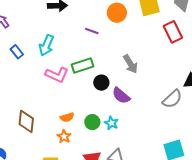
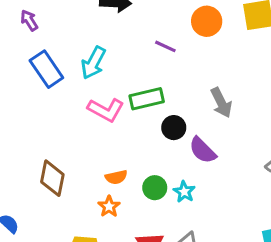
blue rectangle: (17, 52) -> (46, 69), size x1.6

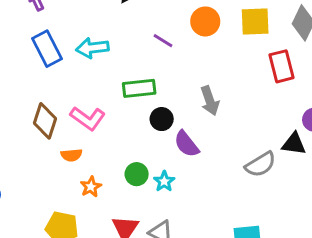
cyan arrow: (93, 63) -> (92, 48), turned 48
pink L-shape: (106, 110) -> (88, 118), moved
orange semicircle: (116, 177) -> (71, 155), moved
brown diamond: (52, 178) -> (45, 121), moved

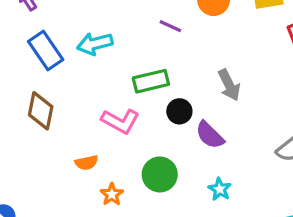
pink L-shape: (88, 118) -> (120, 121), moved
brown diamond: (45, 121) -> (41, 111), moved
green circle: (137, 174) -> (160, 174), size x1.4
cyan star: (164, 181) -> (220, 189), moved

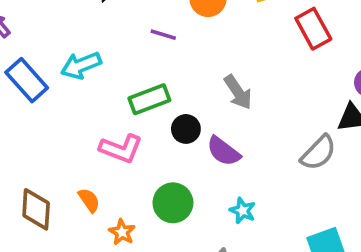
brown diamond: (41, 111) -> (36, 209), moved
orange semicircle: (87, 163) -> (89, 200), turned -105

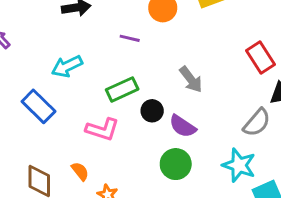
red rectangle: (313, 29) -> (261, 57), moved
blue rectangle: (27, 80) -> (38, 106), moved
green circle: (173, 203) -> (176, 164), moved
cyan star: (243, 211) -> (239, 165), moved, size x1.6

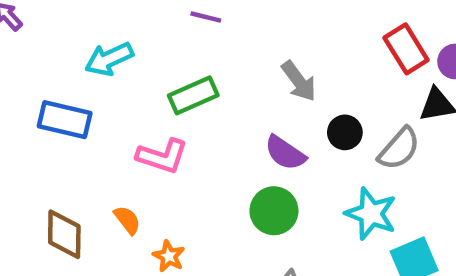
blue rectangle: (38, 106) -> (65, 120), turned -32
black circle: (152, 111) -> (345, 132), moved

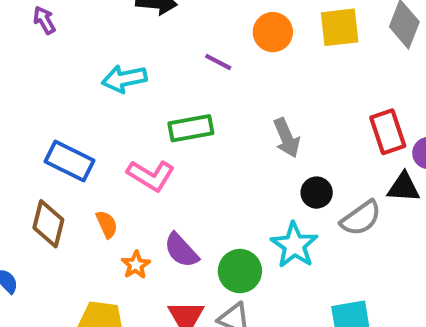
blue rectangle: (65, 120) -> (69, 161), moved
purple semicircle: (285, 153) -> (181, 250), moved
green circle: (274, 211) -> (240, 271), moved
cyan star: (371, 214) -> (294, 245), moved

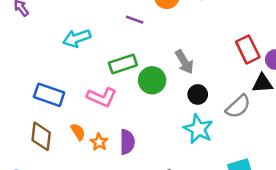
black circle: (317, 193) -> (198, 94), moved
purple semicircle: (181, 250) -> (127, 142), turned -130
orange star: (136, 265) -> (99, 142), moved
green circle: (240, 271) -> (152, 80), moved

